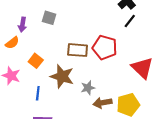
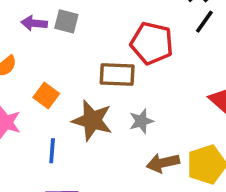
purple arrow: (22, 25) -> (34, 23), moved, turned 88
red pentagon: (105, 48) -> (152, 43), moved
gray star: (88, 88) -> (141, 121), moved

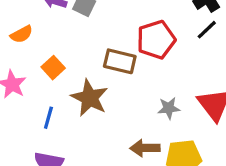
red pentagon: (152, 43) -> (156, 40), turned 30
gray star: (141, 121) -> (169, 108), moved

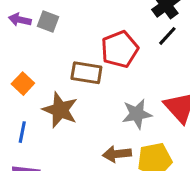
gray star: (169, 108) -> (137, 114), size x1.4

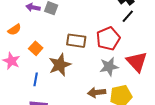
red pentagon: (120, 49) -> (108, 39), moved
brown star: (60, 110) -> (60, 65), turned 30

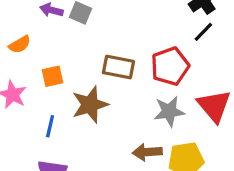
orange square: (36, 48) -> (52, 76), turned 32

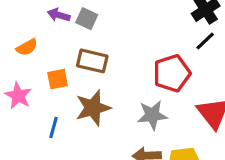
brown rectangle: (118, 67) -> (92, 61), moved
gray star: (169, 111) -> (152, 115), moved

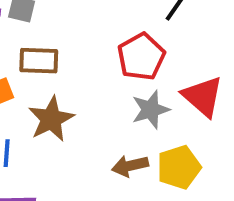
gray star: (152, 115) -> (150, 110), moved

